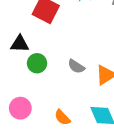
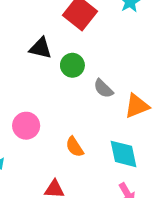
green circle: (37, 63) -> (72, 65), moved

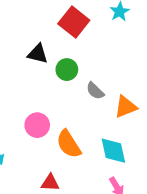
pink circle: (26, 126) -> (37, 125), moved
orange semicircle: (75, 147) -> (69, 144), size x1.5

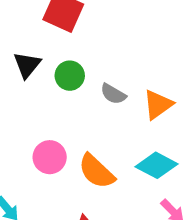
black triangle: (38, 54) -> (27, 65), turned -50
cyan diamond: (113, 151) -> (156, 165), turned -36

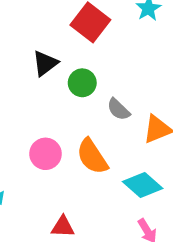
orange semicircle: (96, 171) -> (92, 156), moved

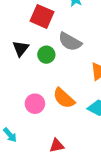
gray semicircle: (118, 109) -> (70, 42), moved, size x1.5

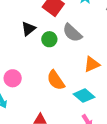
pink circle: (35, 104) -> (13, 78), moved

